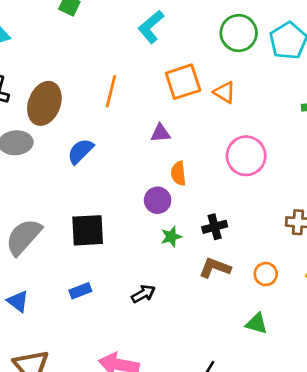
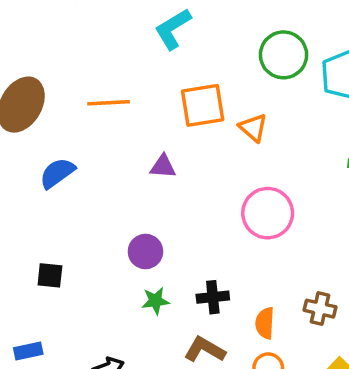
orange line: (111, 91) -> (109, 103), turned 64
orange semicircle: (178, 173) -> (265, 323), moved
black square: (88, 230) -> (50, 275), size x0.6

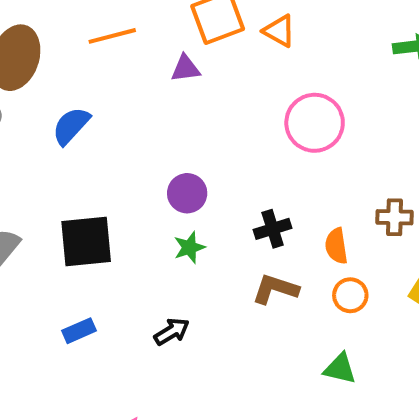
purple triangle: (163, 166) -> (185, 68), moved
black square: (50, 275) -> (86, 241), size x1.8
green star: (155, 301) -> (189, 247), moved

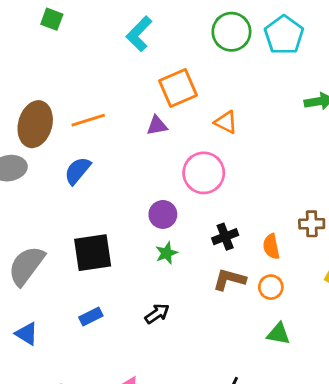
orange triangle: (279, 31) -> (226, 122), moved
orange line: (112, 36) -> (88, 120), moved
pink circle: (315, 123) -> (204, 173), moved
orange circle: (350, 295) -> (271, 287), moved

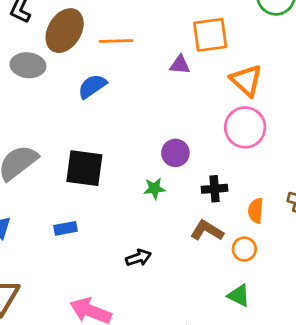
orange triangle: (226, 122) -> (246, 80), size x1.4
pink circle: (204, 173) -> (245, 127), moved
purple circle: (163, 214) -> (175, 153), moved
black arrow: (157, 314) -> (138, 258), moved

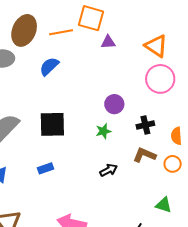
orange square: (210, 35) -> (91, 18), moved, turned 32
black arrow: (138, 258) -> (109, 170), moved
green triangle: (239, 295) -> (164, 205), moved

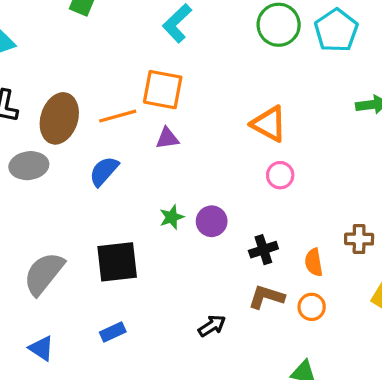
purple triangle: (108, 42) -> (167, 138), moved
pink circle: (160, 79) -> (280, 175), size x0.6
green star: (103, 131) -> (172, 217), moved

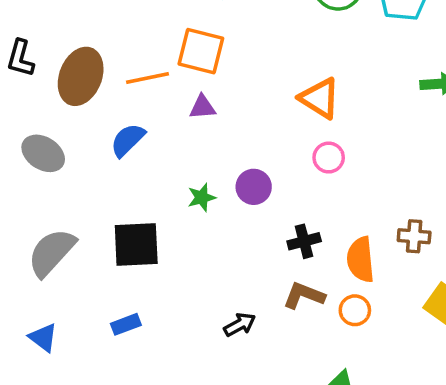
gray ellipse: (29, 166) -> (43, 153), moved, turned 36
purple circle: (212, 221) -> (254, 187), moved
orange semicircle: (314, 262) -> (361, 260), size x1.4

